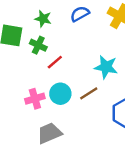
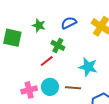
green cross: (38, 45) -> (58, 45), moved
brown line: (89, 93) -> (73, 88), turned 35

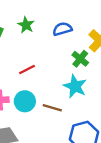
green cross: (58, 45) -> (80, 59), moved

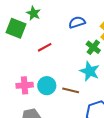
green star: (26, 25) -> (33, 13), moved
red line: (27, 70) -> (45, 47), moved

